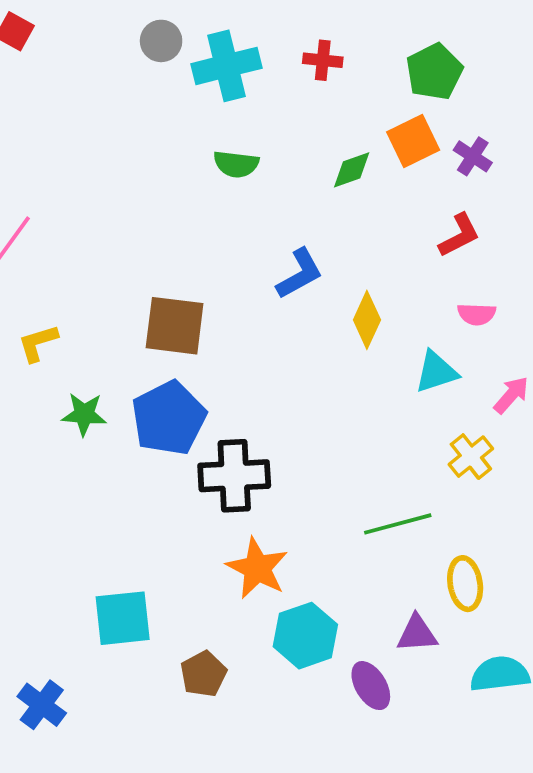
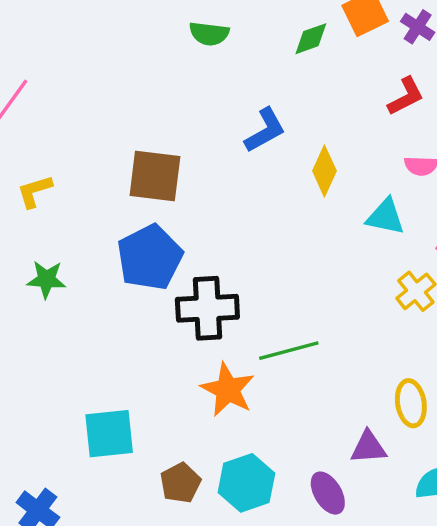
cyan triangle: (436, 372) -> (385, 217), turned 30
green star: (84, 414) -> (46, 279), moved
green line: (398, 524) -> (289, 351), moved
cyan hexagon: (305, 636) -> (246, 483), moved

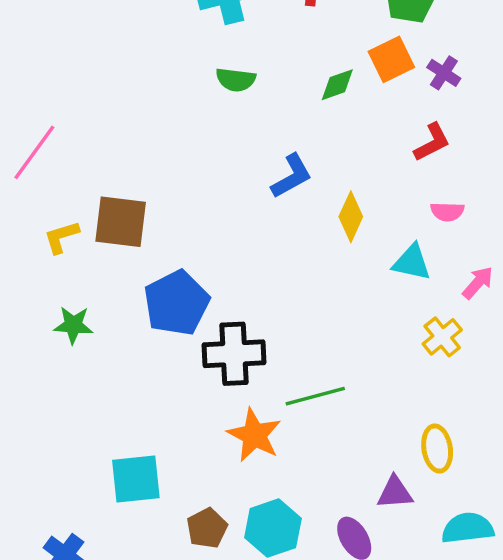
brown square: (155, 176) -> (121, 222), moved

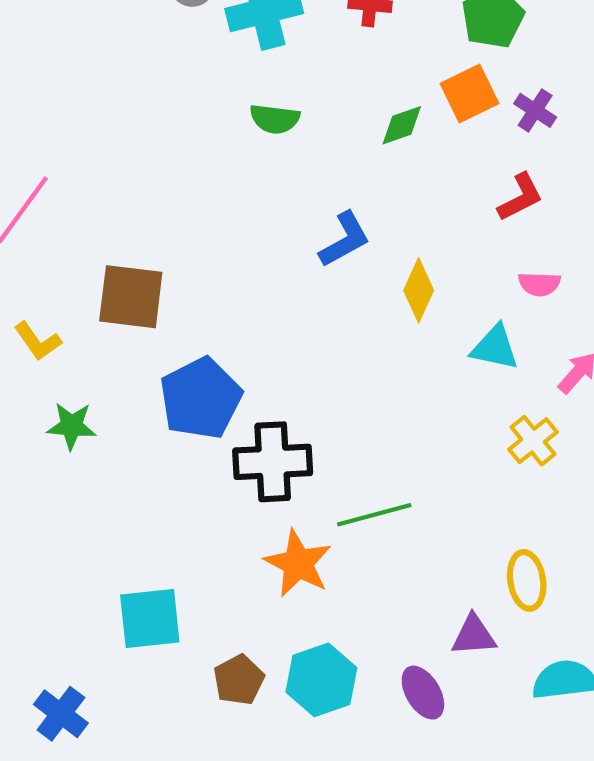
yellow L-shape: (61, 237) -> (38, 341), moved, turned -108

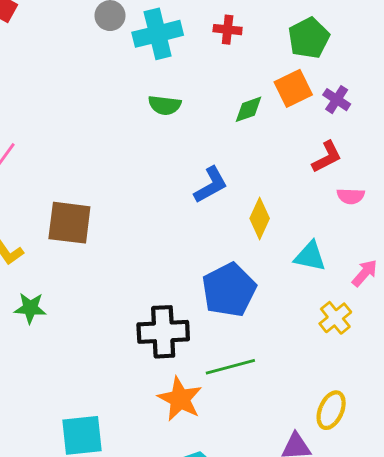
pink semicircle: (539, 284) -> (351, 196), moved
blue pentagon: (201, 398) -> (229, 290), moved
yellow ellipse: (527, 580) -> (331, 410), turned 33

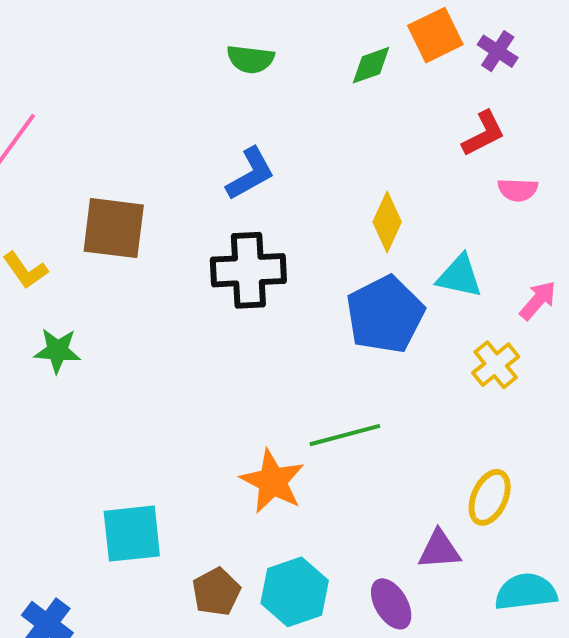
blue L-shape: (211, 185) -> (250, 174), moved
blue pentagon: (229, 290) -> (385, 314), moved
black cross: (163, 332) -> (248, 270), moved

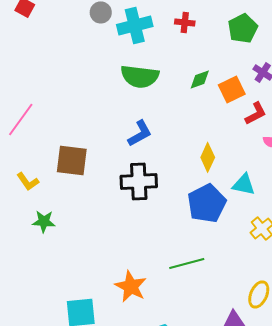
orange square: (435, 35) -> (232, 89), moved
green semicircle: (250, 59) -> (140, 76), size x1.6
orange star: (273, 481) -> (131, 286), moved

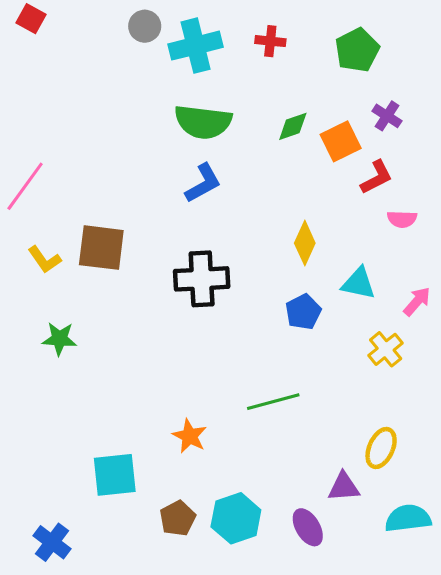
blue L-shape: (140, 133) -> (203, 183), moved
yellow L-shape: (28, 181) -> (44, 260), moved
blue pentagon: (207, 203) -> (303, 312), size x0.6
orange star: (131, 286) -> (190, 436), size x0.7

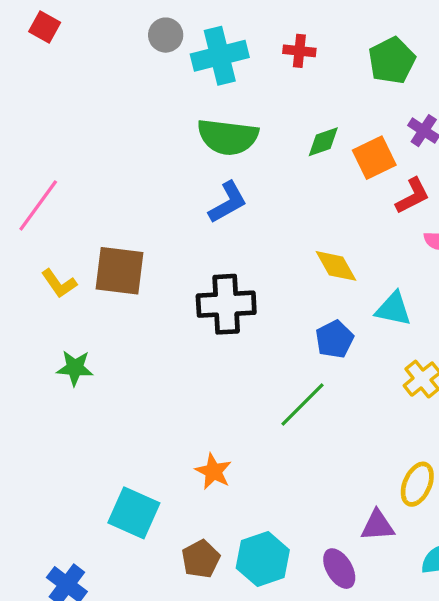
yellow diamond: (305, 243) -> (336, 266), turned -54
green line: (273, 402) -> (303, 405), moved, turned -30
cyan square: (115, 475) -> (134, 513), turned 30

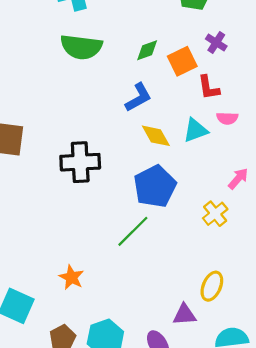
red L-shape: (412, 196) -> (209, 88), turned 108
blue L-shape: (228, 202) -> (138, 97), moved
cyan triangle: (393, 309) -> (195, 130), moved, turned -32
blue pentagon: (334, 339) -> (155, 186), size x1.6

